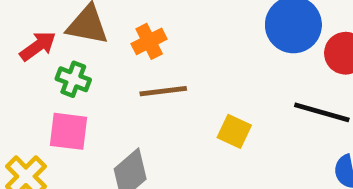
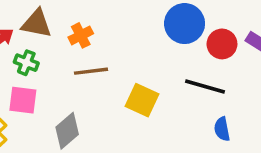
yellow square: (234, 131) -> (142, 100), size x1.4

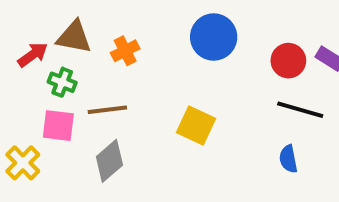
blue circle: (185, 24) -> (214, 37), moved
brown line: (91, 71) -> (107, 110), moved
black line: (205, 87) -> (300, 110), moved

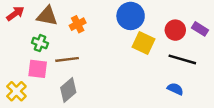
red arrow: (33, 55) -> (15, 14), moved
yellow square: (196, 126) -> (144, 43), moved
blue semicircle: (288, 159) -> (175, 89), turned 126

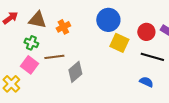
pink square: (38, 69) -> (29, 65), turned 30
gray diamond: (68, 90) -> (75, 72), moved

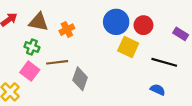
red circle: (146, 32) -> (143, 25), moved
gray diamond: (75, 72) -> (80, 79), turned -30

